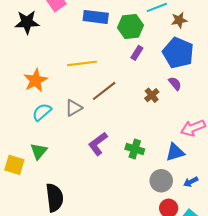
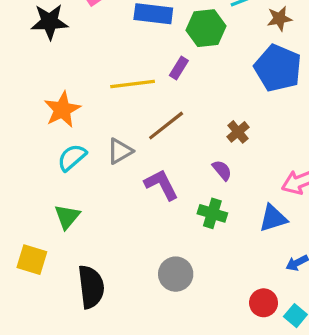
purple rectangle: (137, 53) -> (179, 68), moved
purple semicircle: (175, 84) -> (222, 170), moved
purple L-shape: (98, 144) -> (161, 185), moved, turned 100
yellow square: (14, 165) -> (32, 260), moved
gray circle: (161, 181) -> (176, 274), moved

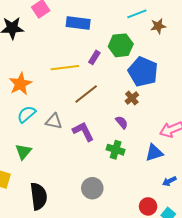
green hexagon: (206, 28) -> (121, 45), moved
blue pentagon: (278, 68) -> (143, 72), moved
gray triangle: (120, 151) -> (54, 121), moved, turned 42

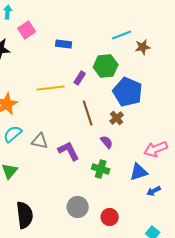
blue rectangle: (78, 23) -> (64, 44), size x0.7
brown line: (86, 94) -> (88, 113), moved, turned -70
blue arrow: (169, 181) -> (154, 191), moved
red circle: (148, 206) -> (110, 217), moved

